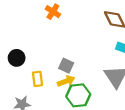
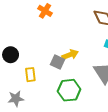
yellow arrow: (66, 81) -> (70, 55), moved

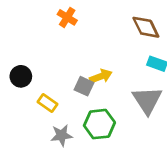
yellow rectangle: (30, 75) -> (48, 103), turned -48
gray star: (16, 99) -> (62, 135), moved

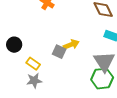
green hexagon: (99, 124) -> (102, 79), moved
gray star: (62, 135) -> (34, 81), moved

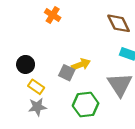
black circle: (14, 45) -> (26, 64), moved
green hexagon: (102, 79) -> (86, 105), moved

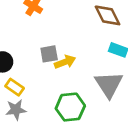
gray square: (67, 73) -> (49, 54), moved, turned -35

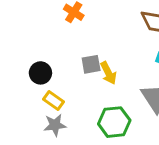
yellow arrow: (65, 62) -> (108, 73), turned 84

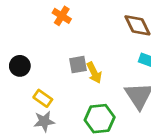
black circle: (40, 73) -> (20, 66), moved

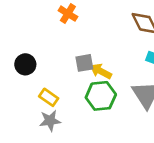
yellow arrow: (94, 73) -> (101, 71), turned 145
green hexagon: (100, 119) -> (101, 96), moved

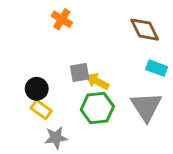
black circle: (25, 64) -> (37, 89), moved
gray star: (50, 121) -> (56, 138), moved

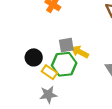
green hexagon: (97, 108) -> (64, 64), moved
yellow rectangle: (41, 110) -> (49, 72), moved

